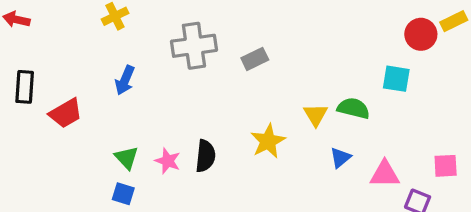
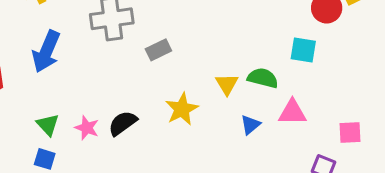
gray rectangle: (255, 59) -> (158, 50), moved
blue arrow: (125, 80) -> (46, 51), size x1.5
black semicircle: (205, 156) -> (123, 123), turned -132
pink triangle: (385, 174) -> (292, 112), moved

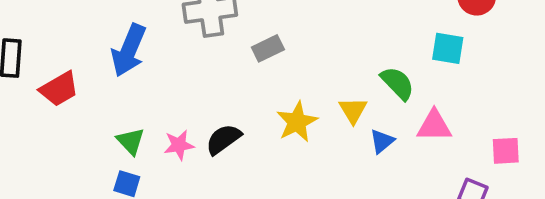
green semicircle: (263, 78) -> (397, 83), turned 32
yellow triangle: (227, 84) -> (353, 110), moved
pink star: (87, 128) -> (179, 145), turned -30

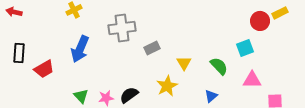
cyan square: (448, 48) -> (245, 48), turned -30
yellow triangle: (353, 110) -> (184, 63), moved
pink triangle: (434, 126) -> (252, 80), moved

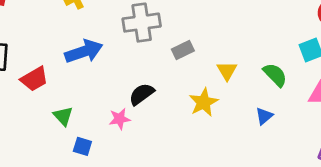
blue arrow: (80, 49) -> (84, 51), turned -132
black semicircle: (129, 95) -> (142, 94), moved
green triangle: (81, 96) -> (63, 116), moved

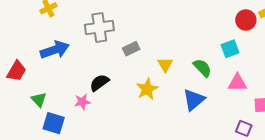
red trapezoid: (34, 79) -> (17, 71), turned -30
blue triangle: (264, 116) -> (194, 100), size x1.6
blue square: (82, 146) -> (54, 123), size x1.5

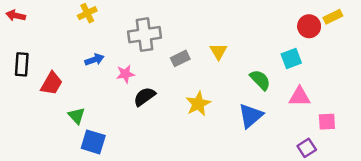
blue arrow: (55, 50) -> (94, 60), size x0.6
yellow triangle: (165, 65) -> (218, 51), moved
pink star: (82, 102) -> (125, 74), moved
purple square: (244, 128) -> (307, 148), turned 35

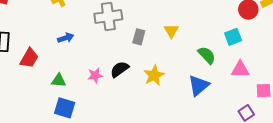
gray rectangle: (180, 58) -> (139, 37), turned -49
pink star: (125, 74) -> (95, 75), moved
black semicircle: (144, 97) -> (119, 69), moved
green triangle: (77, 116) -> (59, 80), moved, turned -42

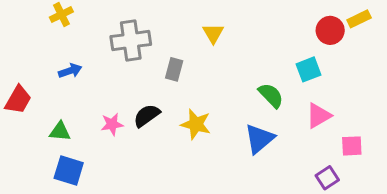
yellow triangle: (171, 31) -> (213, 33), moved
pink triangle: (240, 69) -> (319, 116), turned -30
yellow star: (154, 75) -> (196, 124), turned -30

